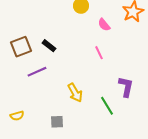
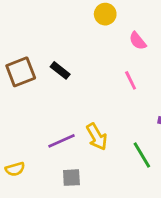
purple line: (37, 72) -> (62, 141), moved

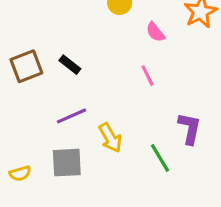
purple line: (62, 141) -> (71, 116), moved
gray square: (71, 178) -> (67, 163), moved, size x1.5

